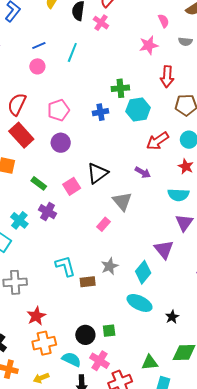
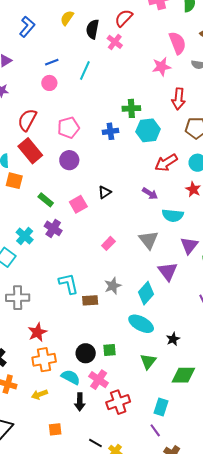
pink semicircle: (164, 21) -> (177, 43), size x1.6
black triangle: (97, 173) -> (105, 192), size x0.6
cyan semicircle: (178, 195) -> (173, 215), moved
gray triangle: (122, 201) -> (149, 240), moved
green triangle: (150, 363) -> (148, 361), moved, turned -48

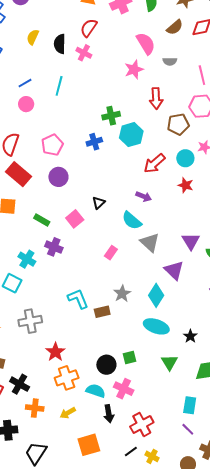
cyan semicircle: (173, 215) -> (132, 221), moved, turned 45
red cross: (118, 402) -> (142, 424), moved
orange square: (55, 429) -> (89, 445), size x1.6
black line: (95, 443) -> (131, 452), turned -56

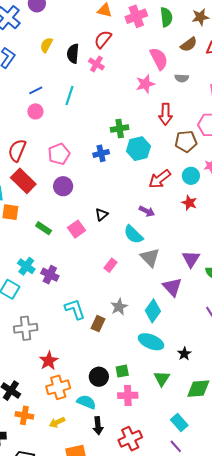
purple cross: (54, 247) -> (50, 275), moved
brown rectangle: (102, 312) -> (98, 324), turned -56
pink cross: (124, 389) -> (128, 395), moved, turned -30
cyan rectangle: (190, 405) -> (179, 423), turned -54

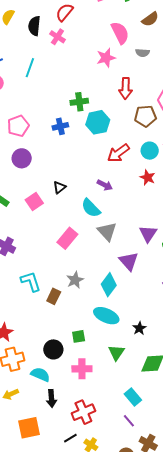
pink rectangle: (110, 265) -> (67, 238), size x1.5
green square: (122, 371) -> (79, 336), moved

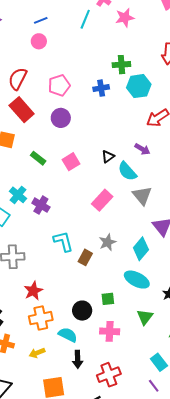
pink star: (106, 58) -> (125, 18), moved
cyan line: (30, 68) -> (85, 19), moved
black triangle: (59, 187) -> (108, 157), moved

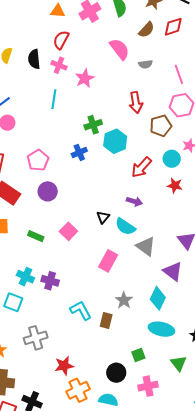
cyan line: (85, 19) -> (54, 99), moved
red star: (33, 291) -> (64, 366), turned 30

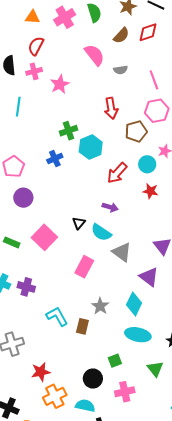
pink cross: (59, 65) -> (34, 71), turned -35
cyan line: (54, 99) -> (18, 107), moved
pink square: (68, 231) -> (44, 237), size x1.4

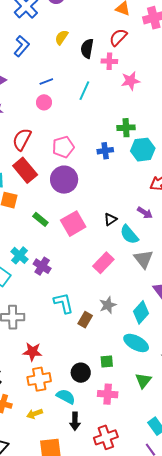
purple circle: (23, 198) -> (64, 180), size x1.4

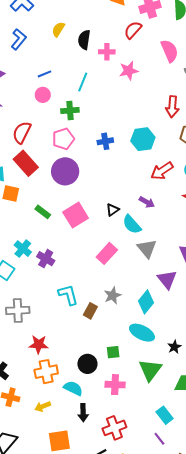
red semicircle: (118, 37) -> (133, 30), moved
green cross: (126, 128) -> (70, 110), moved
green triangle: (143, 381) -> (150, 370), size x1.4

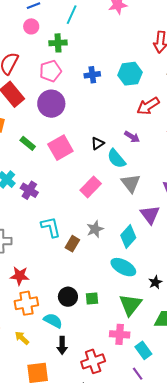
green square: (113, 352) -> (92, 299), moved
pink cross: (115, 385) -> (120, 334), moved
yellow arrow: (43, 406) -> (22, 338), turned 63

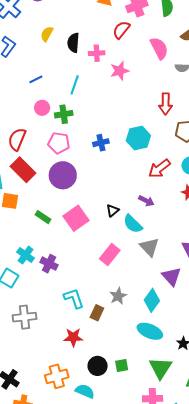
pink circle: (31, 26) -> (42, 108), moved
pink pentagon: (50, 71) -> (59, 143), turned 30
red star: (20, 276) -> (73, 337), moved

